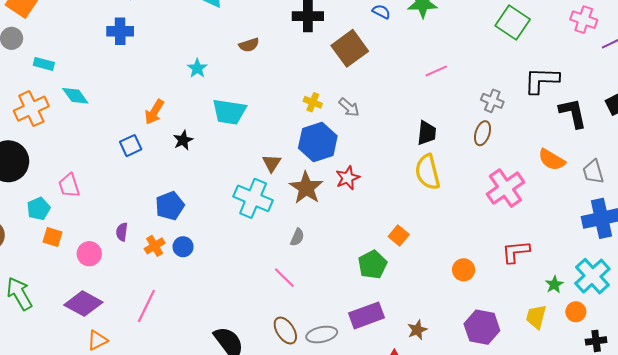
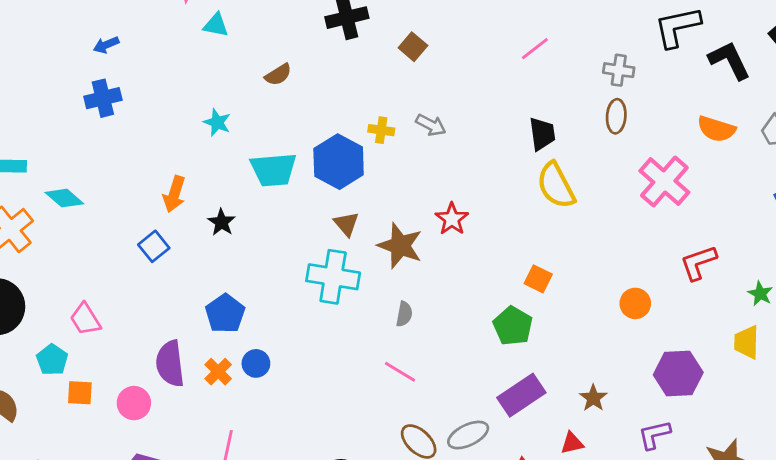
brown square: (350, 48) -> (413, 47), size x0.6
blue hexagon: (318, 142) -> (339, 162), moved
purple semicircle: (122, 232) -> (170, 364), size x1.8

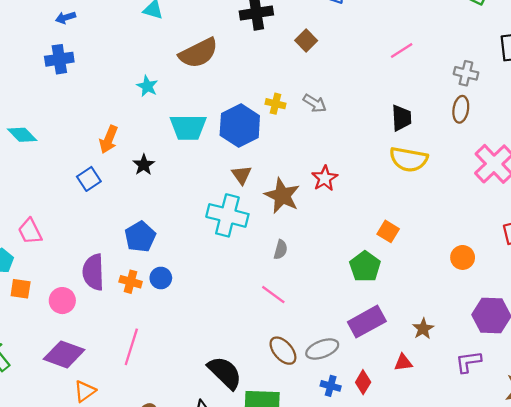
brown semicircle: (278, 75) -> (198, 53), size x1.8
yellow semicircle: (556, 185) -> (409, 159), turned -57
orange cross: (218, 372) -> (131, 282), turned -35

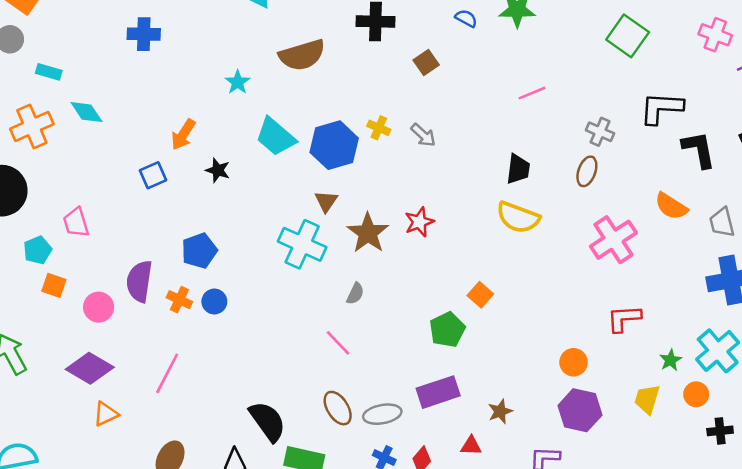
cyan trapezoid: (188, 127) -> (276, 137), turned 30
black star: (144, 165) -> (218, 170), turned -30
orange circle: (463, 257) -> (574, 362), moved

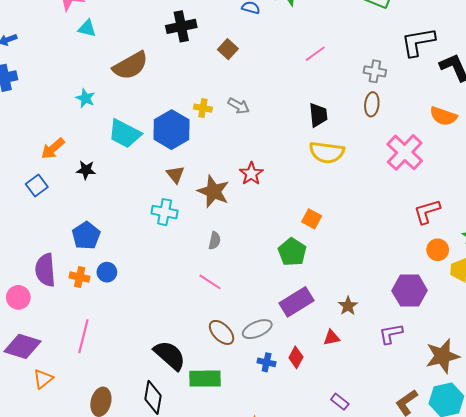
orange arrow: (183, 135) -> (53, 149), turned 30
cyan cross: (302, 244) -> (165, 212), size x0.7
orange circle: (574, 362) -> (438, 250), moved

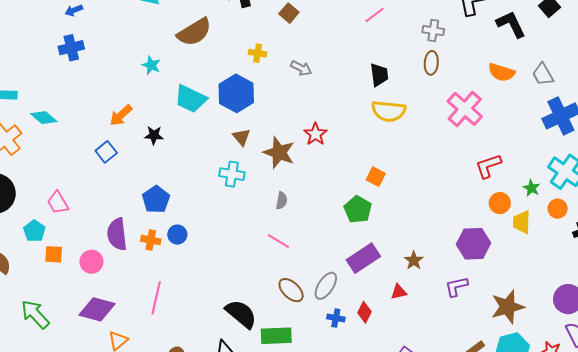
yellow cross: (203, 108) -> (258, 53), moved
gray ellipse: (257, 329) -> (326, 286), turned -32

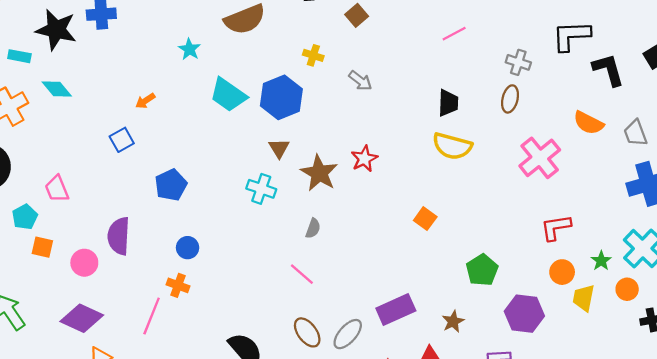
orange arrow: (121, 115) -> (145, 101), size x0.7
black star: (154, 135) -> (56, 30), moved, size x1.8
blue pentagon: (156, 199) -> (171, 185), moved
green pentagon: (358, 209) -> (482, 270), moved
orange cross: (151, 240) -> (178, 285), moved

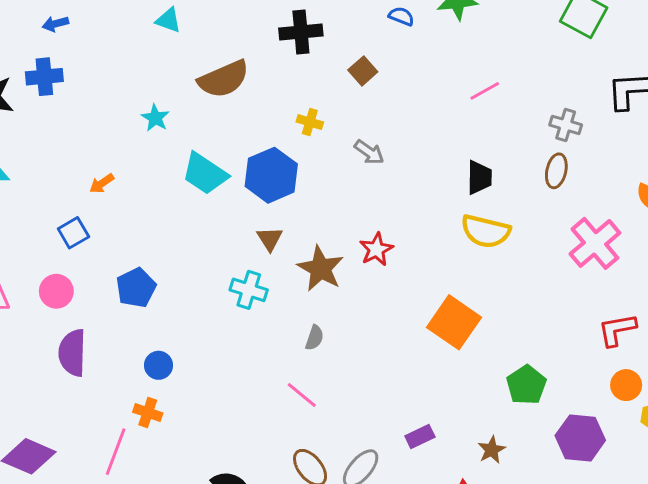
orange square: (425, 219) -> (454, 322), size x1.8
pink circle: (84, 263) -> (56, 291), moved
purple rectangle: (396, 309) -> (420, 436), size x0.6

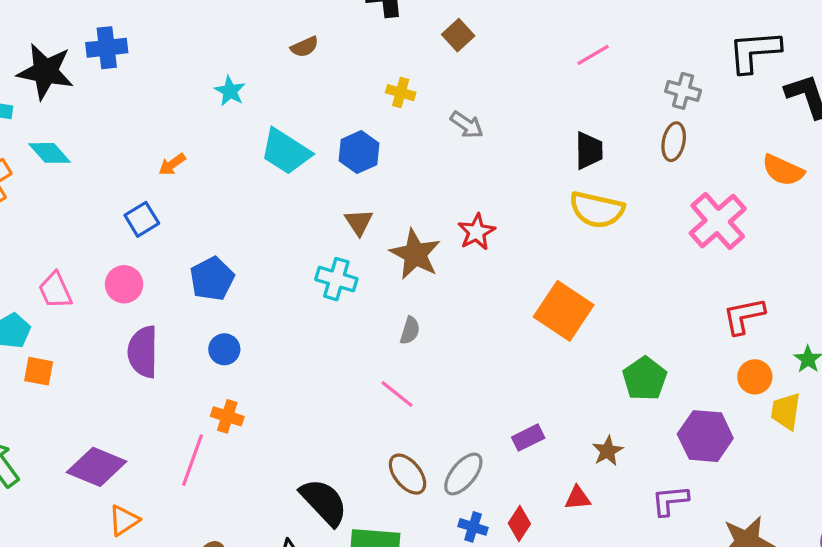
brown semicircle: (224, 79) -> (305, 47), size x0.5
blue hexagon: (271, 175) -> (359, 152), size x0.7
blue circle: (159, 365) -> (224, 349), moved

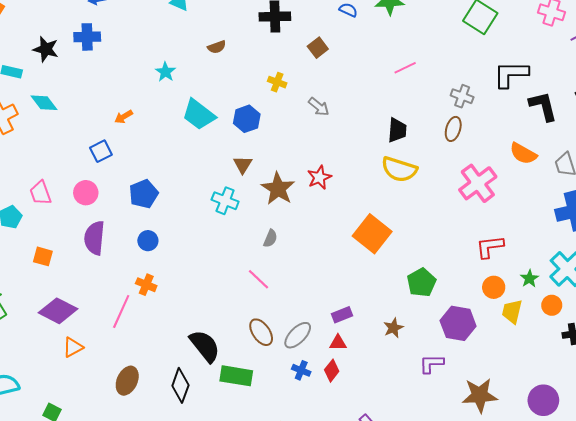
black star: (45, 71) -> (46, 49), size x0.7
orange square: (39, 371) -> (43, 256), moved
red triangle: (578, 498) -> (338, 343), moved

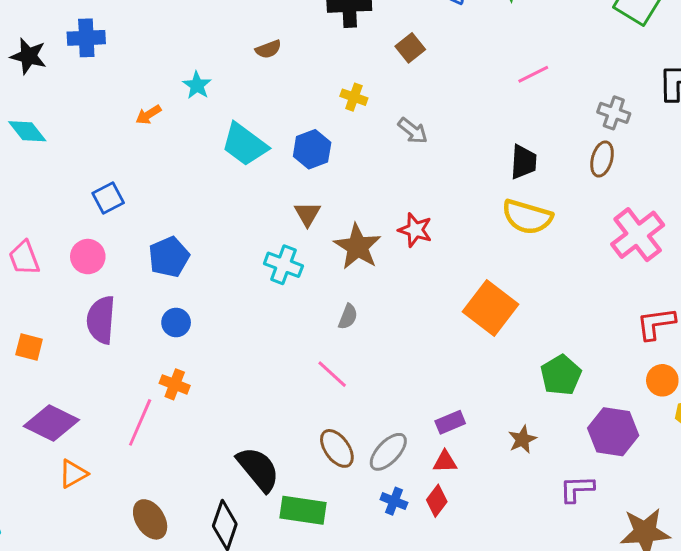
orange arrow: (124, 117) -> (148, 115), moved
red star: (319, 177) -> (415, 230), turned -30
brown ellipse: (127, 381) -> (150, 519), turned -56

